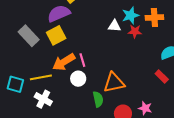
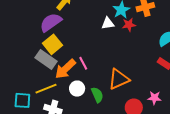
gray rectangle: (29, 36) -> (46, 60), moved
white circle: (78, 79) -> (77, 89), moved
green semicircle: (98, 99) -> (97, 95), moved

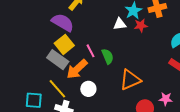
purple semicircle: (51, 22) -> (63, 23), turned 65
pink line: (83, 63) -> (90, 51), moved
yellow line: (46, 89) -> (57, 89), turned 70
green semicircle: (97, 95) -> (108, 56), moved

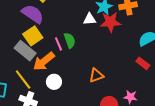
red star: (141, 25) -> (110, 22), size x1.5
green semicircle: (108, 56) -> (70, 40), moved
orange triangle: (130, 80) -> (96, 75), size x0.7

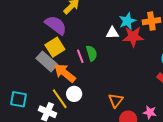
orange arrow: (44, 61) -> (65, 73), turned 75
orange triangle: (96, 75) -> (116, 100), moved, turned -35
yellow line: (23, 80) -> (60, 99), moved

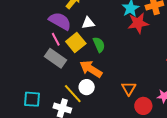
white triangle: (112, 33) -> (88, 23), moved
yellow square: (55, 47) -> (76, 42), moved
pink line: (80, 56) -> (56, 39), moved
orange arrow: (65, 73) -> (91, 69), moved

